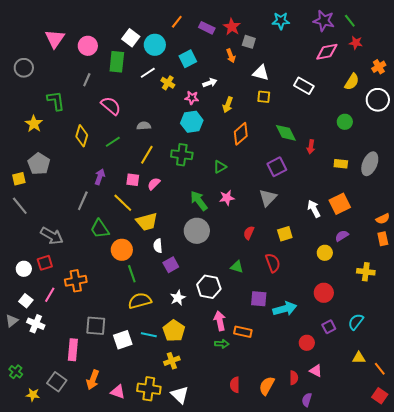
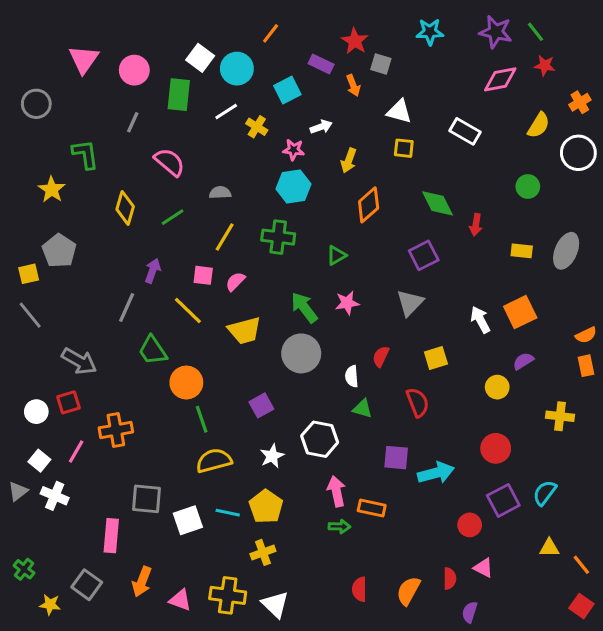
purple rectangle: (207, 28) -> (321, 64), moved
yellow trapezoid: (147, 222) -> (245, 330), moved
white semicircle: (158, 246) -> (352, 376), moved
purple square: (329, 327) -> (503, 500), size x1.5

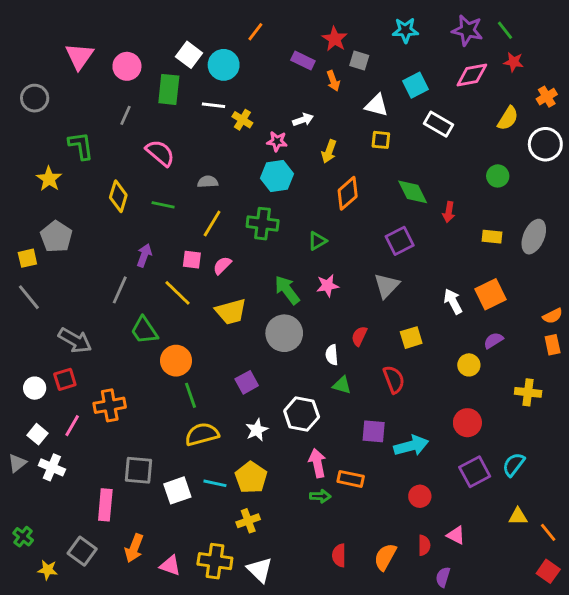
cyan square: (287, 90) -> (415, 85), moved
white line: (226, 111) -> (214, 105), turned 40
green line: (173, 217) -> (163, 205), turned 45
red circle: (470, 525) -> (420, 496), moved

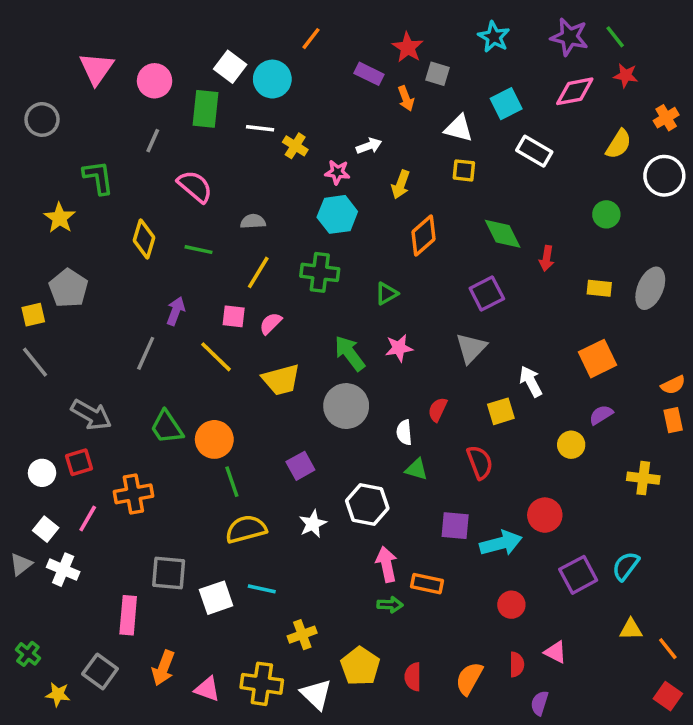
cyan star: (405, 30) -> (494, 37), turned 30
white arrow: (453, 301) -> (531, 381), moved
green trapezoid: (144, 330) -> (167, 427), moved
red circle: (467, 423) -> (545, 515), moved
yellow pentagon: (251, 477) -> (360, 666), moved

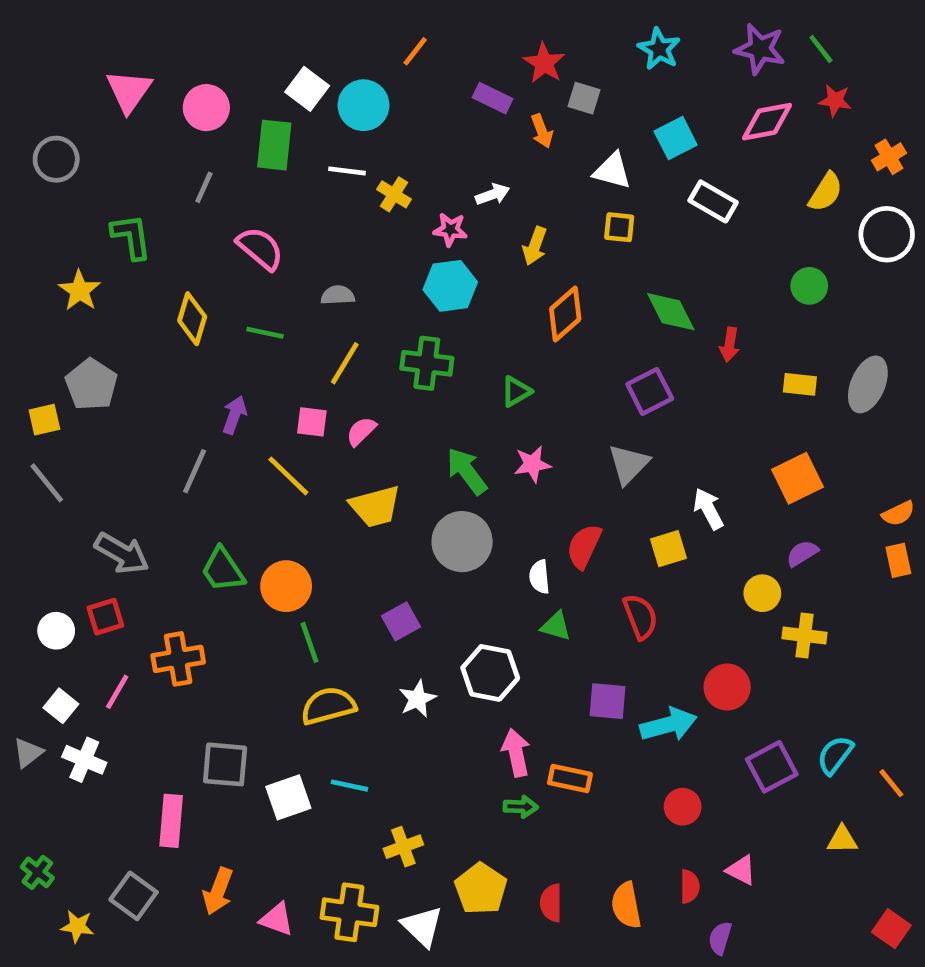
red semicircle: (438, 410) -> (584, 546), size x1.4
yellow cross: (643, 478) -> (805, 635), moved
orange line: (668, 649) -> (891, 783), moved
orange semicircle: (469, 679) -> (626, 905), turned -40

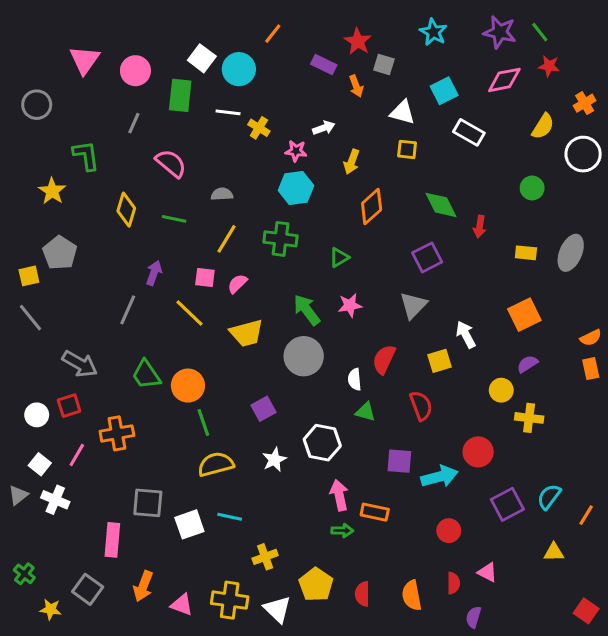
orange line: (891, 783) -> (586, 515), turned 70

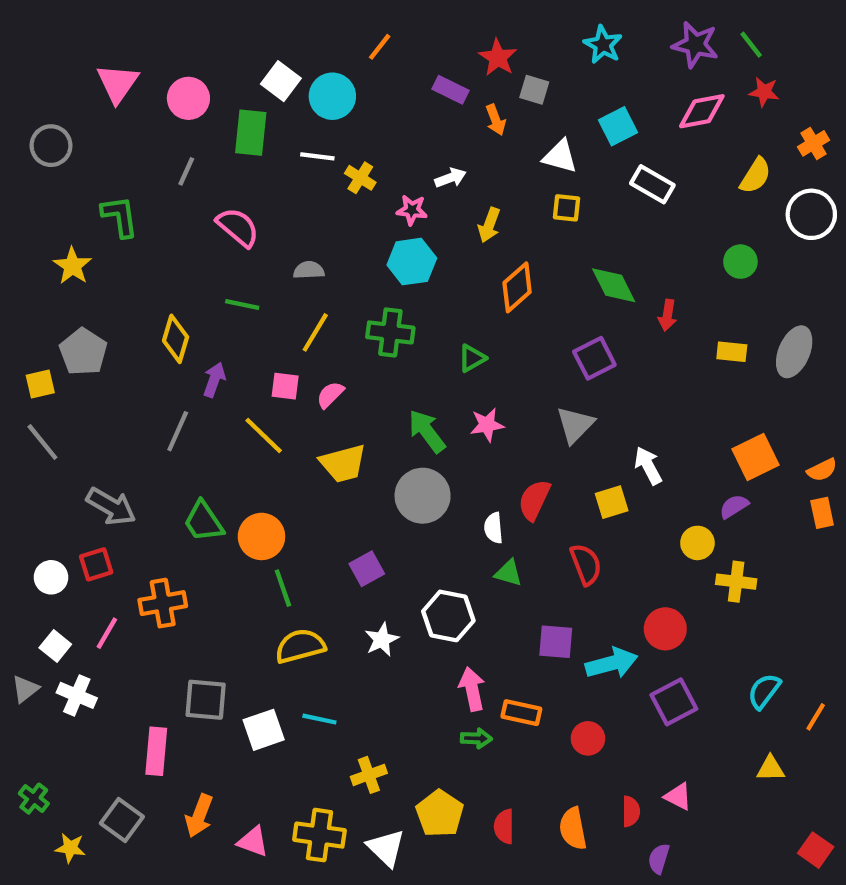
yellow diamond: (126, 210) -> (176, 339), moved
orange square: (524, 315) -> (755, 457), moved
purple square: (507, 504) -> (674, 702), moved
red circle: (449, 531) -> (588, 738), moved

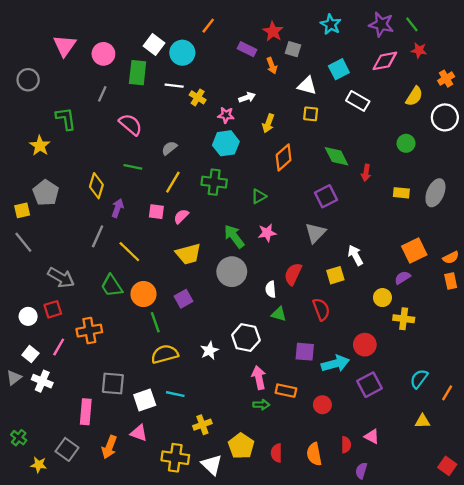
gray semicircle: (309, 270) -> (169, 148), turned -35
yellow line: (264, 436) -> (129, 252), moved
purple square: (367, 569) -> (183, 299), moved
pink triangle: (253, 841) -> (139, 433), moved

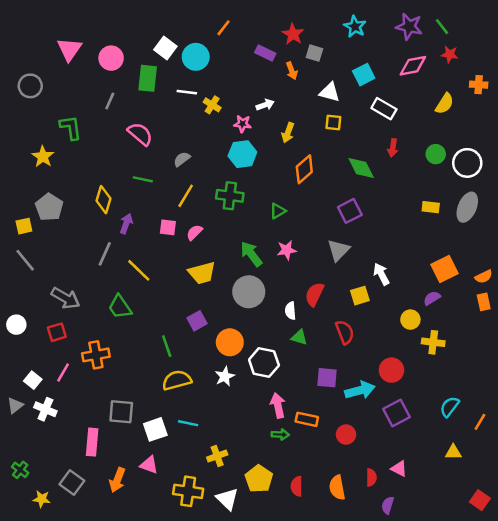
orange cross: (446, 79) -> (479, 85), turned 35
white circle: (445, 117) -> (467, 163), moved
red arrow: (366, 173) -> (393, 148), moved
orange circle: (143, 294) -> (230, 342), moved
white circle: (28, 316) -> (16, 325), moved

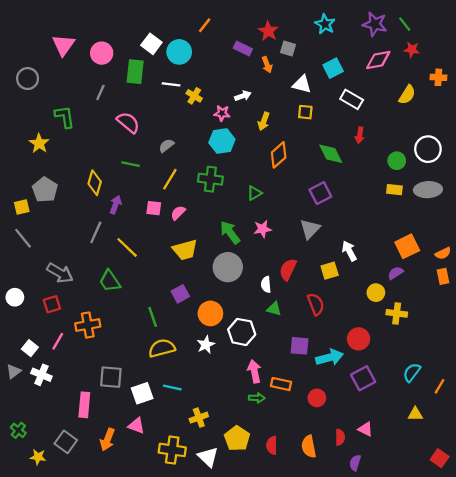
green circle: (436, 154) -> (397, 161), moved
gray ellipse: (467, 207) -> (428, 190), turned 64

